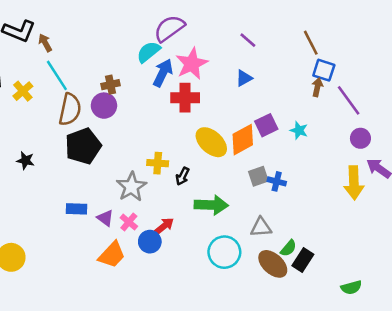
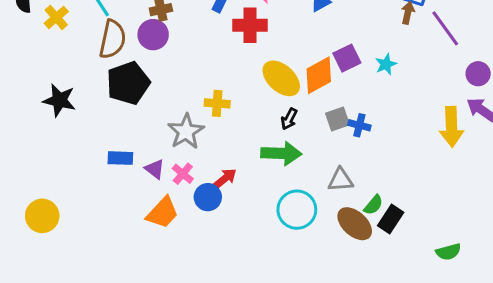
cyan star: (299, 130) -> (386, 64), turned 30
purple circle: (360, 138) -> (478, 74), moved
black star: (25, 161) -> (59, 100), size x1.5
black arrow: (182, 176) -> (289, 119), moved

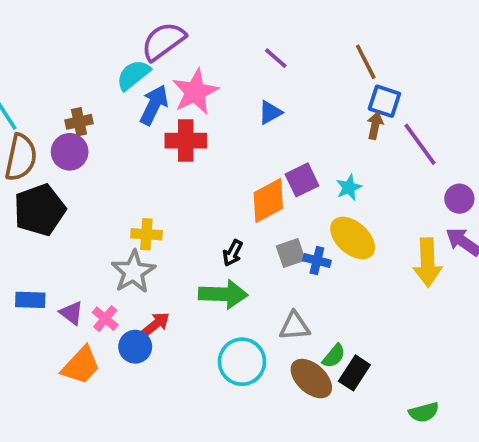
yellow ellipse: (281, 78) -> (353, 238), moved
gray star: (186, 132) -> (133, 272), moved

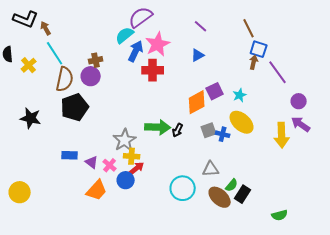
yellow cross: (146, 234) -> (132, 156), moved
green arrow: (223, 294) -> (158, 127), moved

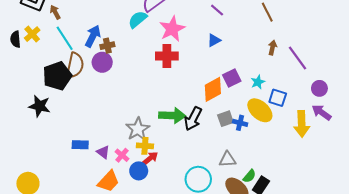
blue square: (259, 49) -> (278, 98), moved
blue arrow: (136, 51) -> (93, 36), moved
yellow cross: (29, 65) -> (32, 34), moved
black pentagon: (75, 107) -> (57, 76), moved
black arrow: (178, 130) -> (193, 119), size x1.6

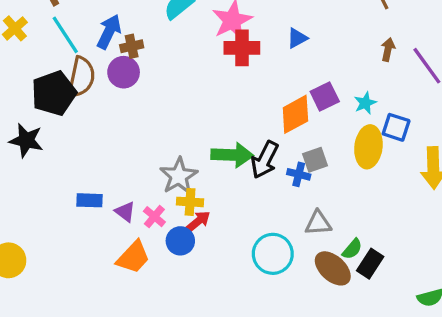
red cross: (167, 56) -> (242, 48), moved
yellow ellipse: (260, 110) -> (368, 147), turned 55
blue cross: (240, 123) -> (299, 174), moved

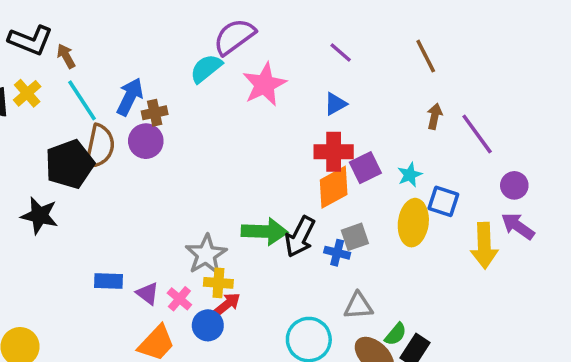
red cross: (242, 48) -> (334, 152), moved

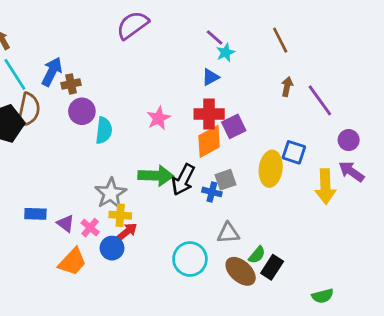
cyan semicircle: (206, 68) -> (104, 130), moved, turned 136
pink star: (264, 84) -> (159, 118), moved, size x0.7
purple circle: (146, 141) -> (82, 111), moved
cyan star: (410, 175) -> (226, 52), moved

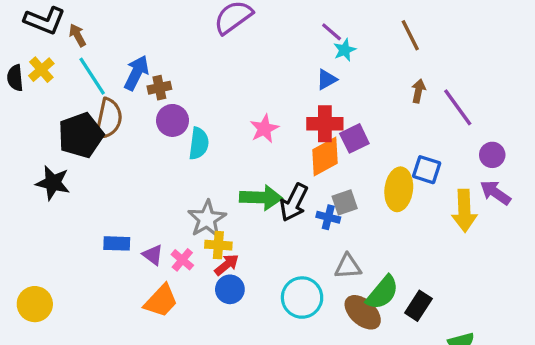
blue circle: (112, 248) -> (230, 289), moved
green semicircle: (257, 255) -> (382, 293), size x1.6
black rectangle: (272, 267) -> (418, 306), moved

